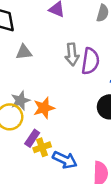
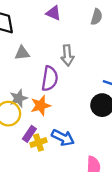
purple semicircle: (90, 61) -> (50, 79), moved
blue arrow: (65, 160) -> (63, 138), moved

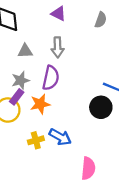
gray arrow: (67, 55) -> (58, 47), moved
gray star: (19, 98) -> (21, 80), moved
purple rectangle: (29, 134) -> (17, 97), moved

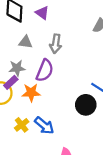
purple triangle: (58, 14) -> (42, 13), moved
yellow cross: (36, 140) -> (22, 125), turned -32

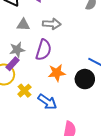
gray arrow: (56, 44) -> (52, 24), turned -90
orange star: (31, 93) -> (57, 73), moved
yellow cross: (22, 125) -> (24, 91), moved

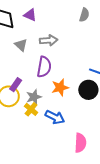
gray triangle: (23, 25) -> (21, 45), turned 48
gray star: (17, 50) -> (34, 97), moved

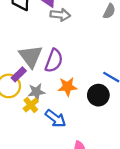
gray arrow: (49, 40) -> (60, 15), moved
gray triangle: (21, 45) -> (31, 56), moved, size x1.6

